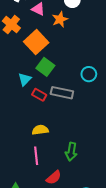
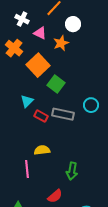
green square: (45, 67) -> (56, 84), moved
cyan circle: (89, 74) -> (91, 105), moved
pink line: (36, 156) -> (27, 169), moved

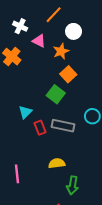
orange square: (38, 65) -> (68, 74), moved, size x0.7
red rectangle: (41, 116) -> (40, 128), turned 40
yellow semicircle: (42, 150) -> (57, 163), moved
pink line: (27, 169) -> (17, 174), moved

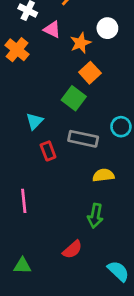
white circle: (74, 31) -> (107, 28), moved
red rectangle: (40, 128) -> (48, 151), moved
yellow semicircle: (57, 163) -> (103, 175), moved

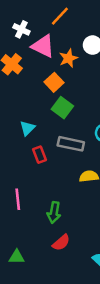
pink triangle: (52, 29) -> (43, 46), size x1.5
orange square: (90, 73) -> (54, 82), moved
green arrow: (95, 216) -> (54, 212), moved

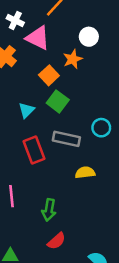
orange star: (68, 58) -> (73, 59), moved
cyan triangle: (27, 128) -> (27, 110), moved
red rectangle: (39, 155) -> (34, 150), size x1.5

